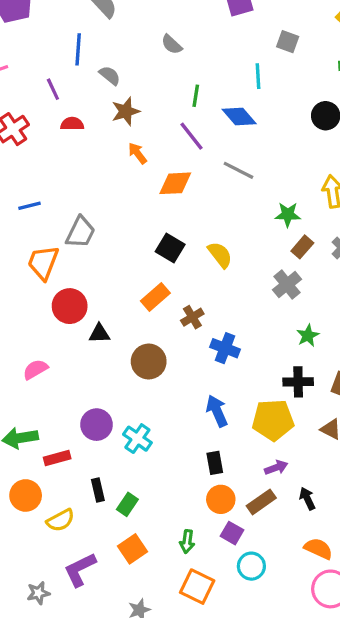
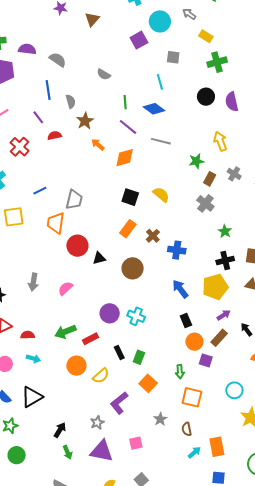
gray semicircle: (110, 75) -> (71, 101), turned 48
cyan circle: (251, 566) -> (234, 390), moved

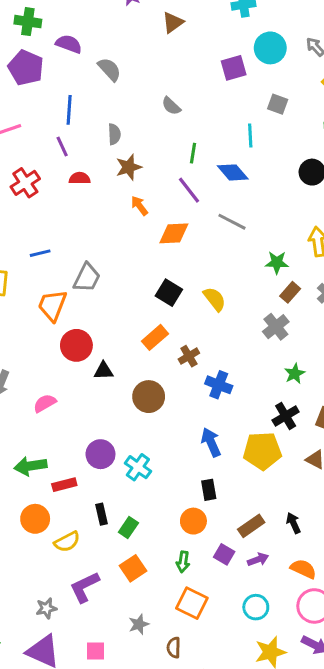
blue line: (48, 90) -> (69, 110), moved
black cross: (225, 260) -> (286, 416), turned -30
purple arrow: (224, 315) -> (258, 559), moved
orange circle: (194, 342) -> (193, 521), moved

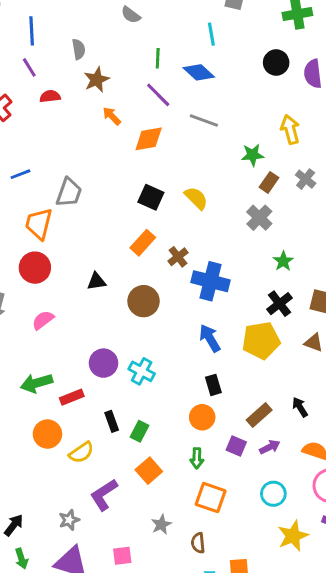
red circle: (76, 345) -> (35, 268), moved
blue cross: (219, 385) -> (210, 281), size x1.4

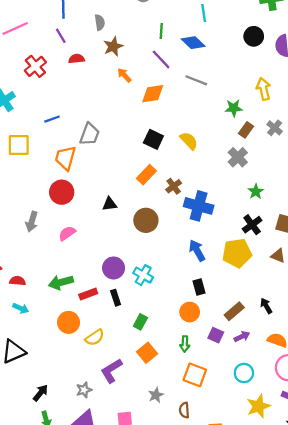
black rectangle: (112, 421) -> (116, 298), moved

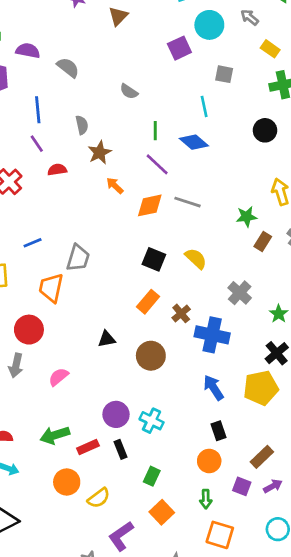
gray line: (196, 80) -> (187, 202), moved
gray cross: (238, 157) -> (240, 293), moved
red circle: (62, 192) -> (29, 330), moved

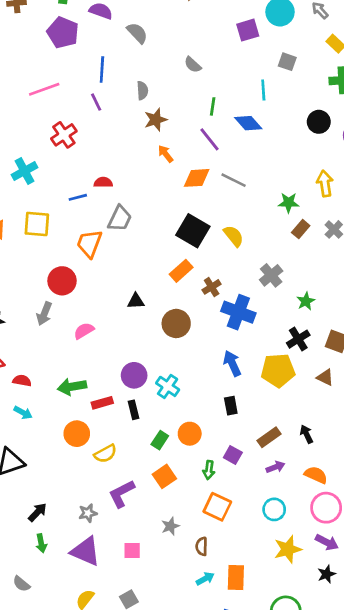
red semicircle: (57, 170) -> (103, 182), moved
black square: (154, 259) -> (193, 231), size x1.4
orange circle: (209, 461) -> (190, 434), moved
purple square: (242, 486) -> (233, 455), moved

